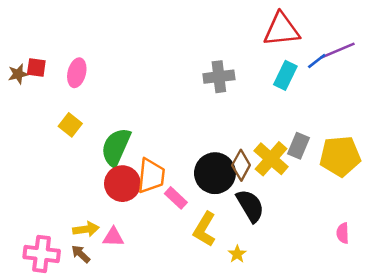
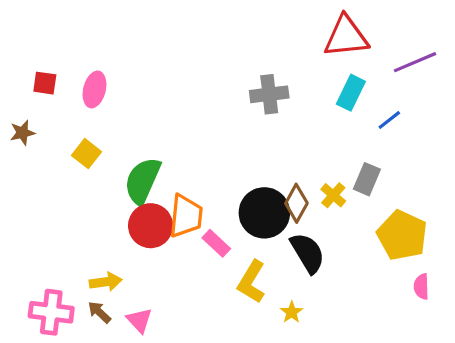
blue line: (317, 61) -> (389, 120), moved
brown star: (18, 74) -> (22, 133), moved
yellow pentagon: (340, 156) -> (402, 235), moved, turned 30
yellow cross: (271, 159) -> (333, 195), size x0.6
pink triangle: (113, 237) -> (139, 320), moved, turned 45

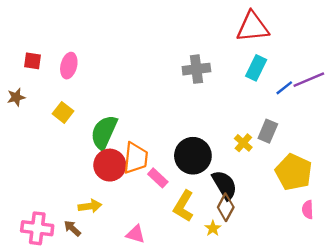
purple line: (415, 62) -> (309, 80), moved
brown diamond: (296, 203) -> (226, 207), moved
yellow arrow: (106, 282) -> (90, 206), moved
pink triangle: (139, 320) -> (136, 234), moved, turned -30

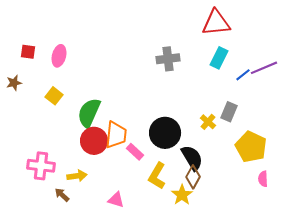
pink cross: (37, 228) -> (41, 166), moved
yellow star: (213, 228) -> (182, 195), size x1.5

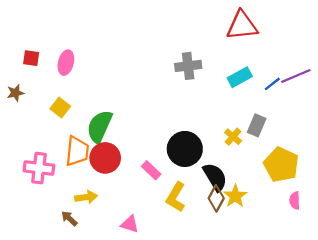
cyan rectangle: (219, 58) -> (240, 77), moved, turned 35
orange trapezoid: (116, 135) -> (77, 151), moved
pink cross: (41, 166) -> (39, 168), moved
yellow star: (182, 195) -> (235, 196), moved

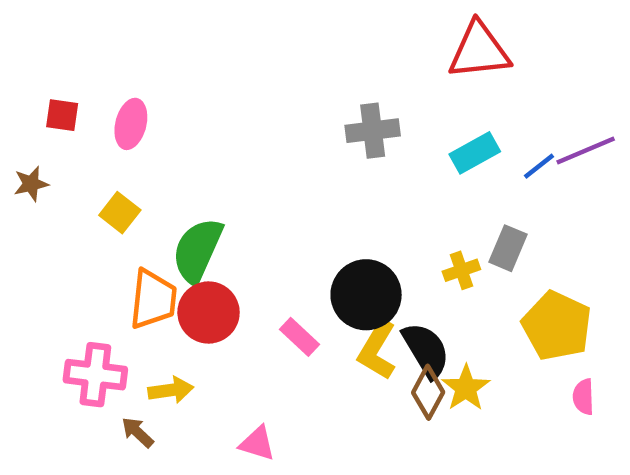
yellow cross: (233, 137) -> (461, 270), turned 30
pink cross: (39, 168) -> (95, 375), moved
yellow L-shape: (176, 197) -> (377, 350), moved

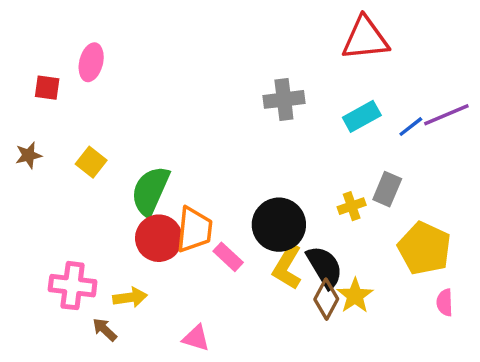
pink ellipse: (131, 124) -> (91, 62), moved
brown star: (31, 184) -> (29, 155), moved
orange trapezoid: (153, 299) -> (194, 230), moved

